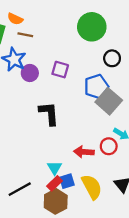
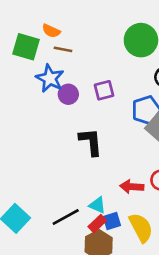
purple square: (60, 70) -> (104, 90), turned -30
cyan triangle: (55, 168) -> (97, 205), turned -35
black line: (20, 189) -> (66, 217), moved

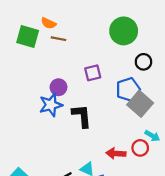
blue star: (50, 78) -> (51, 105), moved, turned 30
purple circle: (68, 94) -> (59, 87), moved

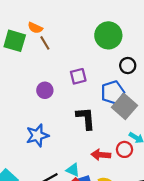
brown line: (59, 39) -> (45, 43), turned 48
blue star: (51, 105) -> (37, 135), moved
black L-shape: (82, 116) -> (86, 118), moved

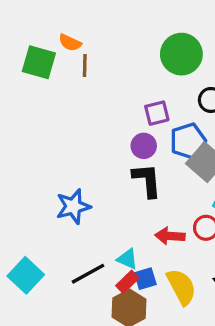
brown line: (45, 43) -> (85, 66), turned 32
purple square: (78, 76) -> (157, 113), moved
purple circle: (45, 90) -> (144, 146), moved

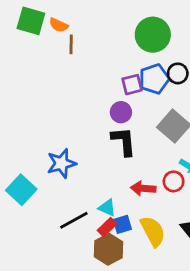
green square: (39, 62) -> (31, 21), moved
blue pentagon: (188, 141) -> (154, 79), moved
cyan square: (26, 275) -> (21, 190), moved

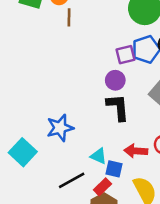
cyan triangle: (107, 208) -> (99, 156), moved
blue square: (122, 224) -> (114, 169), moved, turned 30

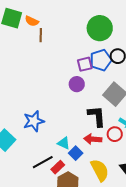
black L-shape: (118, 107) -> (97, 116), moved
blue square: (114, 169) -> (76, 153), turned 32
red rectangle: (102, 187) -> (58, 167), moved

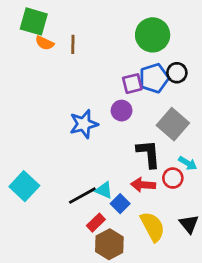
orange semicircle: (32, 21) -> (45, 43), moved
blue star: (34, 121) -> (84, 124), moved
black line: (43, 162) -> (82, 196), moved

